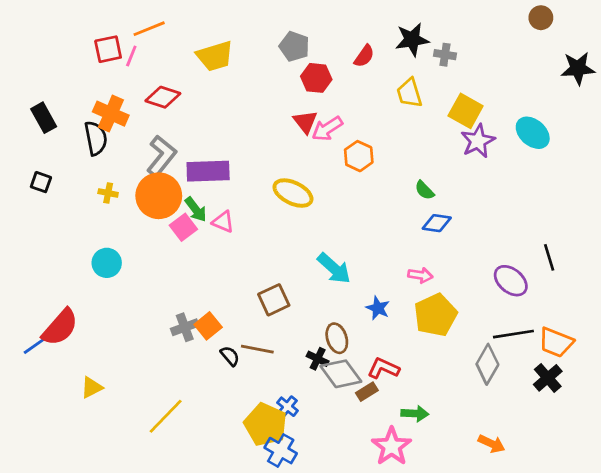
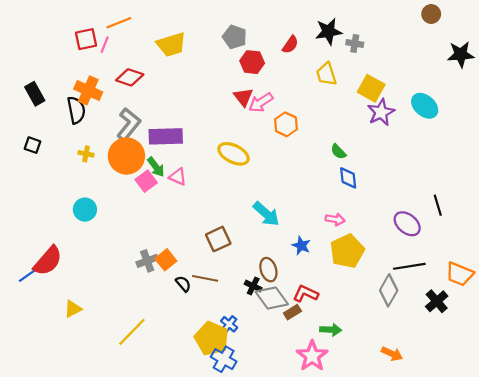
blue diamond: (437, 223) -> (348, 178), turned 75
orange trapezoid: (556, 342) -> (460, 274), moved

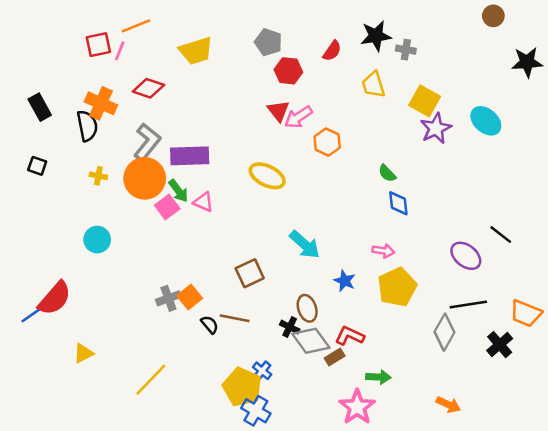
black line: (438, 205) -> (501, 235), turned -35

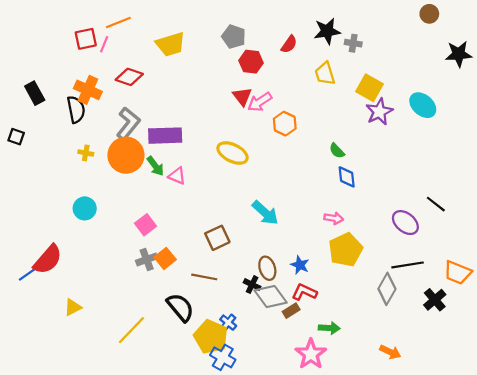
black square: (37, 166) -> (16, 137), moved
pink square: (167, 207) -> (146, 225), moved
blue star: (345, 281) -> (300, 265), moved
black semicircle: (210, 325) -> (180, 307), moved, size x1.8

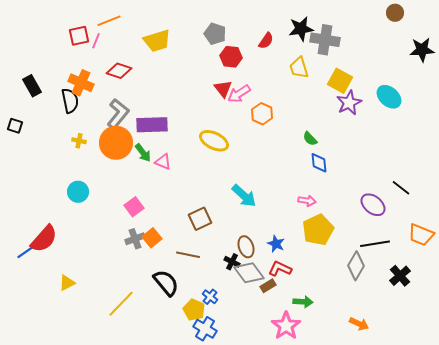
gray cross: (353, 43) -> (325, 40), size x1.8
orange trapezoid: (458, 273) -> (421, 235), moved
yellow pentagon: (211, 337) -> (194, 310), size x0.7

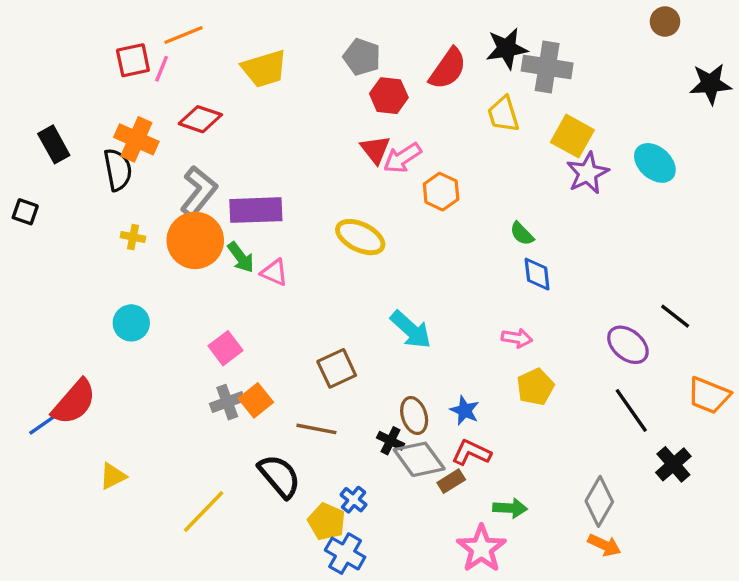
red semicircle: (266, 41) -> (448, 69), size x1.5
yellow pentagon: (318, 230) -> (535, 387), size x0.7
black line: (375, 244) -> (631, 410), turned 64
gray diamond: (356, 266) -> (599, 501), moved

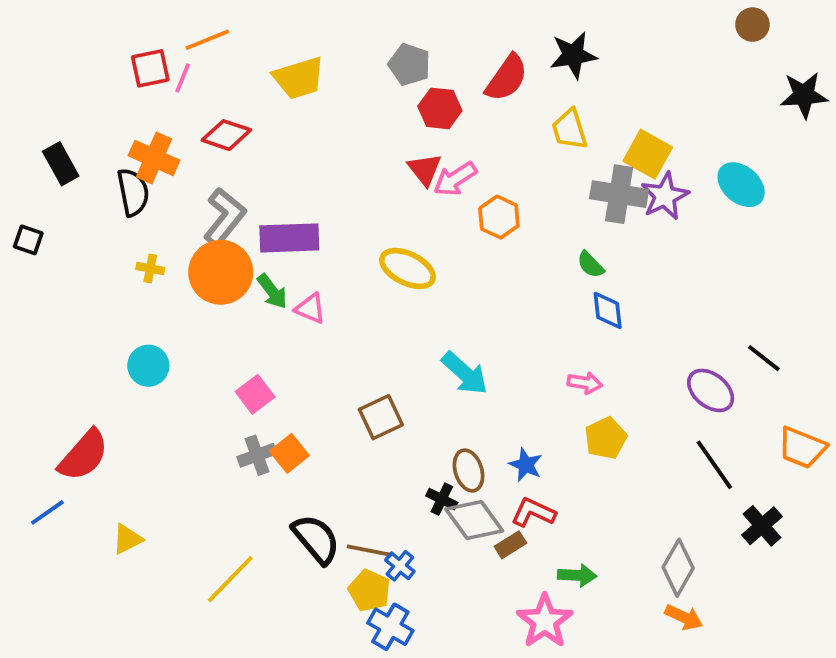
gray cross: (547, 67) -> (619, 194), moved
blue line: (44, 424) -> (47, 512), moved
brown line: (316, 429) -> (369, 551), moved

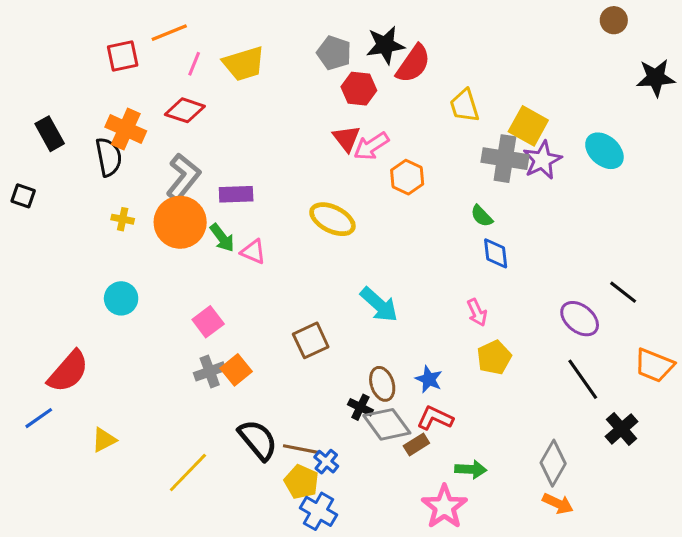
black star: (573, 55) -> (385, 45), moved
pink line: (183, 78) -> (194, 64), moved
purple rectangle: (289, 238) -> (236, 194), size x0.7
pink arrow: (585, 383) -> (477, 312), turned 56

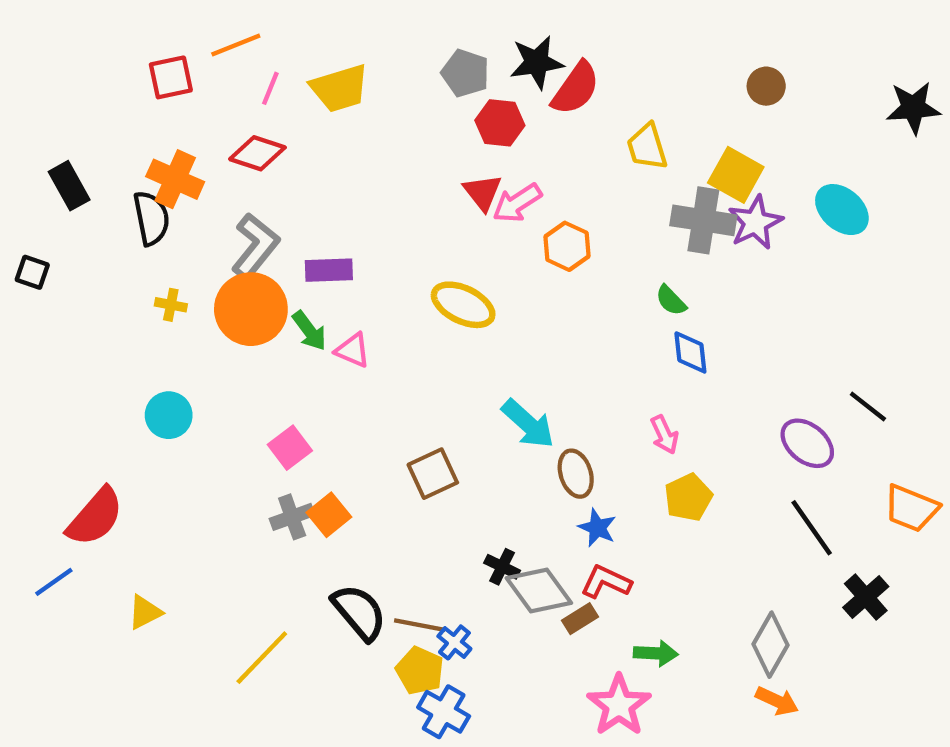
brown circle: (614, 20) -> (766, 86), moved
brown ellipse: (382, 384) -> (576, 474), moved

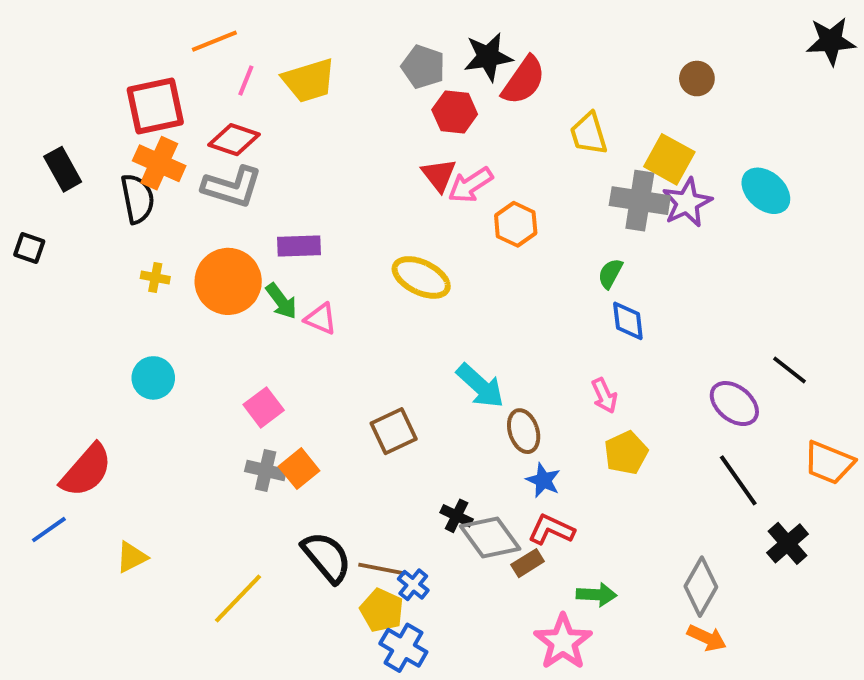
red square: (171, 77) -> (155, 106), moved, size x1.4
black star: (913, 108) -> (831, 41), moved
gray L-shape: (255, 246) -> (232, 187), moved, turned 68
green semicircle: (671, 300) -> (610, 274), turned 72
gray cross: (292, 517) -> (266, 470), turned 33

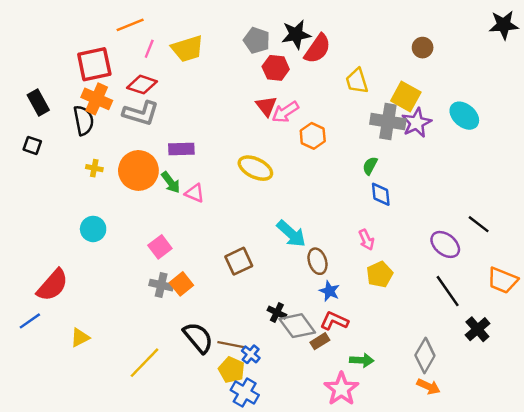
black square: (29, 248) -> (32, 145), moved

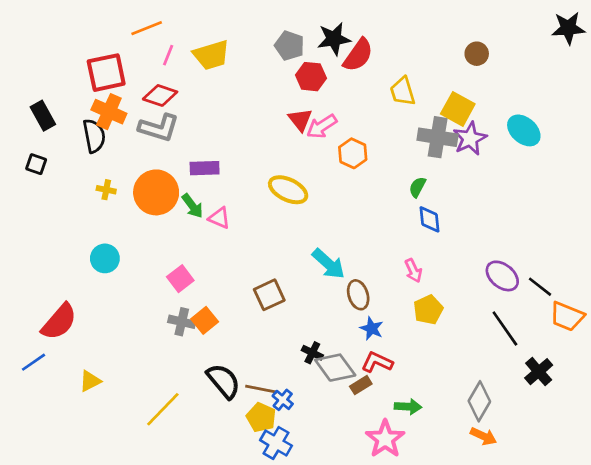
black line: (479, 224) -> (540, 287), moved

